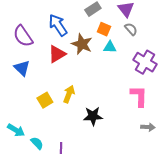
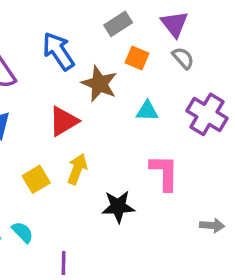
cyan triangle: (110, 47) -> (147, 111), moved
red triangle: (57, 54) -> (64, 121), moved
pink L-shape: (139, 96) -> (164, 172), moved
cyan semicircle: (37, 143) -> (23, 232), moved

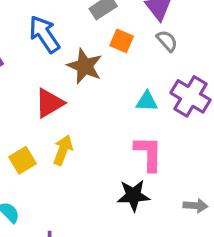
cyan triangle: (147, 111) -> (147, 101), moved
black star: (118, 207) -> (133, 195), moved

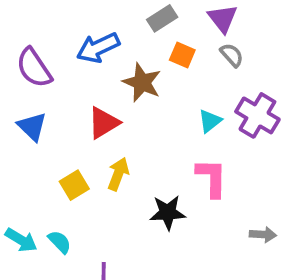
blue arrow: (44, 34) -> (98, 48), turned -81
cyan triangle: (147, 101) -> (210, 121), turned -40
black star: (133, 195) -> (168, 213), moved

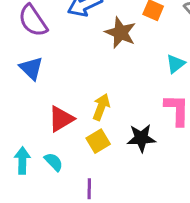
red triangle: (104, 123) -> (61, 119), moved
yellow square: (74, 185) -> (98, 141), moved
cyan arrow: (21, 240) -> (22, 160), turned -120

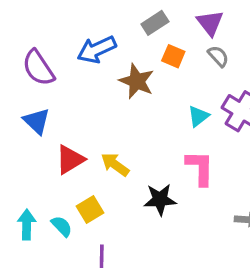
yellow arrow: (101, 107) -> (115, 165), turned -75
red triangle: (61, 119) -> (70, 160), moved
yellow square: (98, 141) -> (90, 210), moved

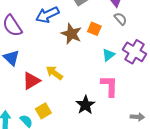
orange square: (173, 56) -> (94, 29), moved
yellow arrow: (115, 165) -> (54, 73), moved
black star: (160, 200) -> (85, 105), turned -30

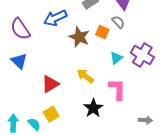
gray semicircle: (120, 19) -> (118, 22), moved
yellow arrow: (54, 73) -> (85, 76), moved
red triangle: (31, 81) -> (50, 84), moved

